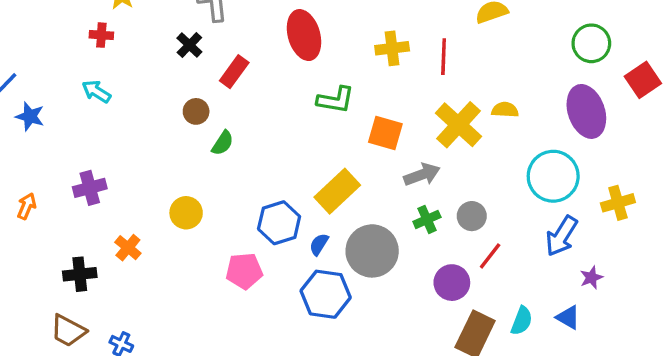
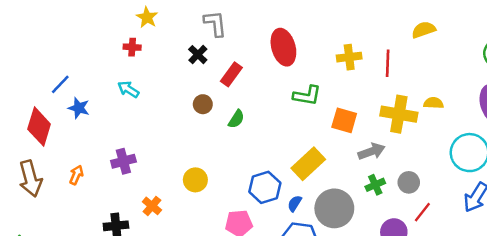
yellow cross: (458, 125) -> (399, 114), turned -32
green semicircle: (223, 143) -> (236, 119), moved

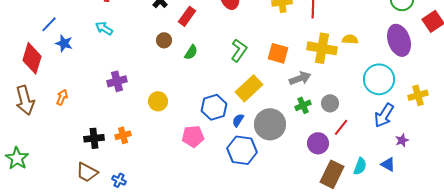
green L-shape: (307, 96) -> (239, 50), moved, turned -65
purple cross: (123, 161) -> (117, 81), moved
orange cross: (152, 206) -> (123, 135), moved, turned 35

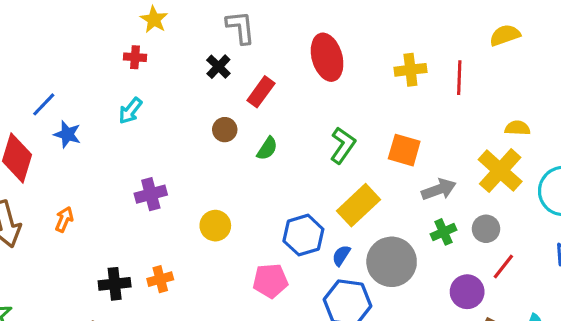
cyan arrow: (104, 28) -> (130, 111), turned -84
yellow cross: (322, 48) -> (500, 171), moved, turned 32

